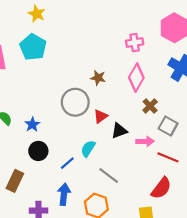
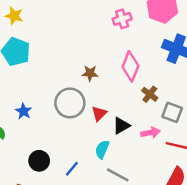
pink cross: (135, 43) -> (122, 19), moved
blue star: (32, 124) -> (24, 111), moved
cyan semicircle: (88, 149) -> (102, 149), moved

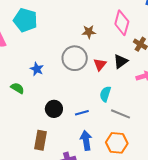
black triangle: (121, 126) -> (121, 61), moved
blue line: (72, 169) -> (82, 113), turned 40

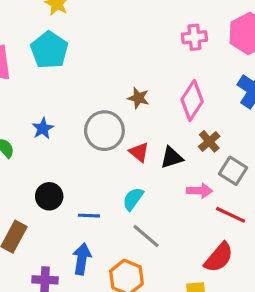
red triangle: (100, 65) -> (139, 152), turned -48

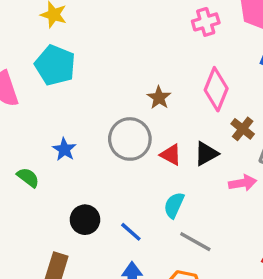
brown star: (138, 98) -> (159, 98), turned 30
blue line: (89, 216) -> (131, 232), turned 50

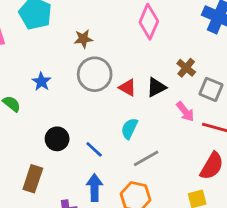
pink diamond: (216, 89) -> (149, 22), moved
brown star: (159, 98) -> (83, 39), moved, turned 30
pink arrow: (243, 183) -> (185, 112), turned 60
gray line: (195, 242) -> (146, 158), turned -60

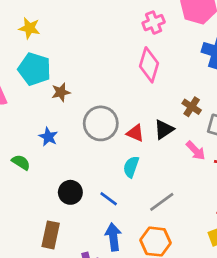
brown star: (83, 39) -> (61, 92), moved
cyan semicircle: (129, 129) -> (131, 167), moved

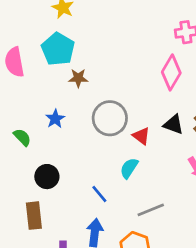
black triangle: (164, 130) -> (173, 124), moved, turned 40
black circle: (70, 192) -> (47, 177), moved
brown rectangle: (51, 235) -> (34, 216), turned -32

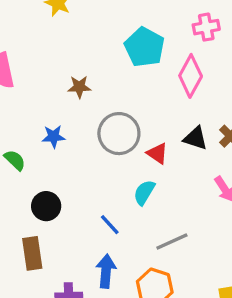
cyan pentagon: (58, 49) -> (144, 47), moved
blue star: (55, 119) -> (54, 137), turned 30

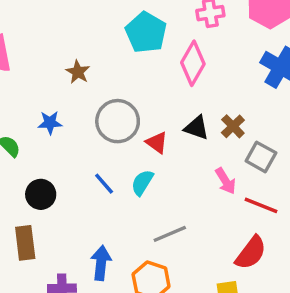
brown star: (79, 87) -> (78, 72), turned 30
blue line: (110, 225) -> (104, 184), moved

